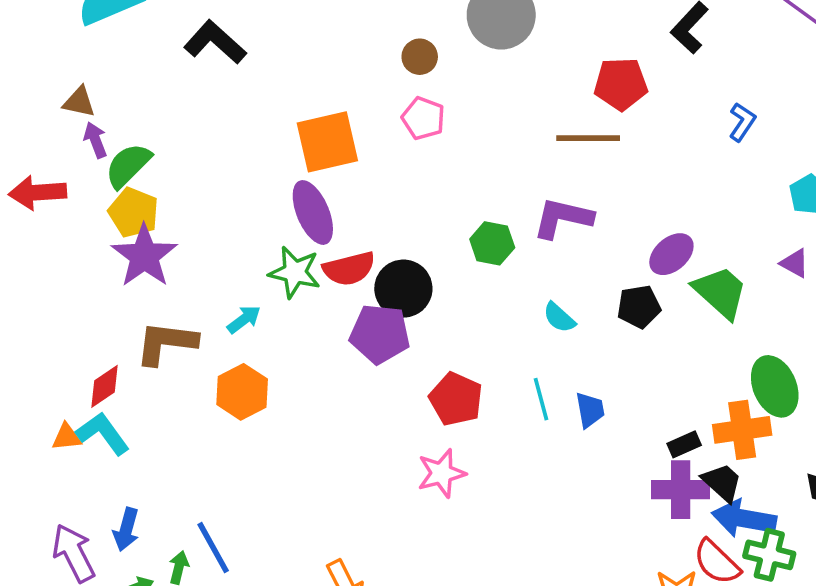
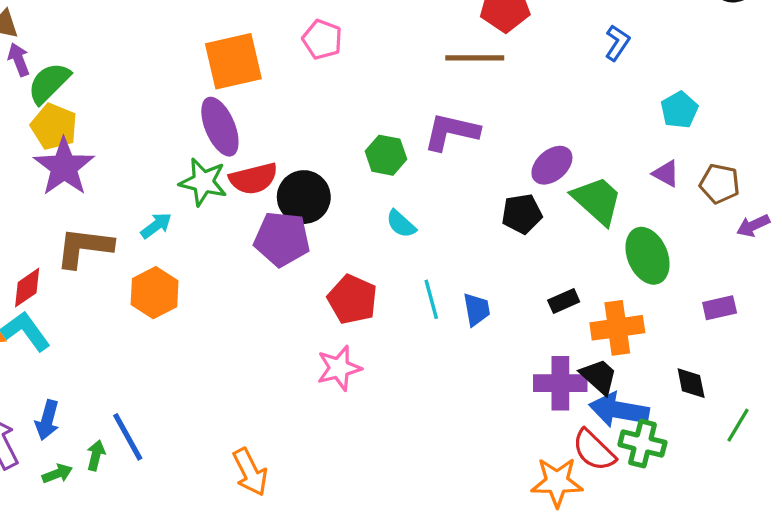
cyan semicircle: (559, 318) -> (401, 224), moved
green ellipse: (775, 386) -> (648, 256), moved
black rectangle: (684, 444) -> (564, 301), moved

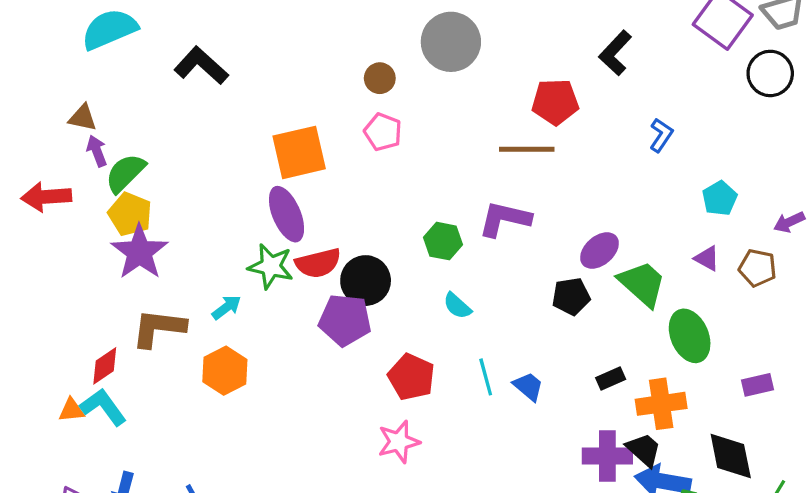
purple arrow: (753, 226) -> (789, 222), moved
blue trapezoid: (476, 309) -> (528, 386), turned -40
black diamond: (691, 383) -> (731, 456), size x1.6

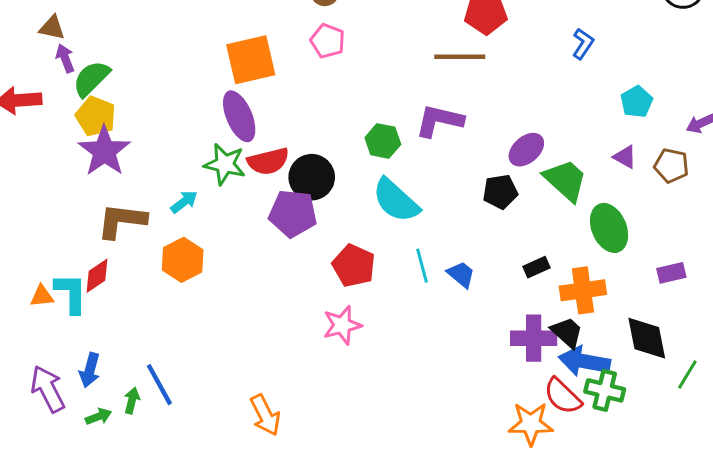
cyan semicircle: (457, 306) -> (396, 200), size x1.8
red diamond: (105, 366) -> (97, 276), moved
cyan L-shape: (103, 407) -> (71, 293), turned 36

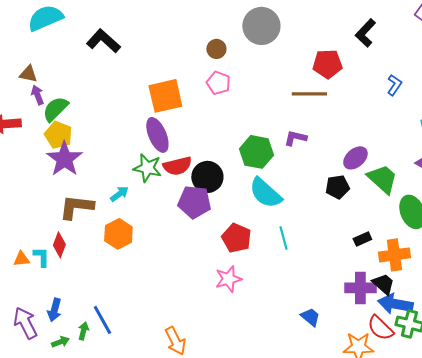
purple L-shape: (439, 121) -> (295, 138), size x0.7
green hexagon: (383, 141) -> (256, 152), size x1.4
blue trapezoid: (461, 274) -> (310, 317), moved
red diamond: (97, 276) -> (59, 245), turned -35
cyan L-shape: (71, 293) -> (41, 257), size x0.7

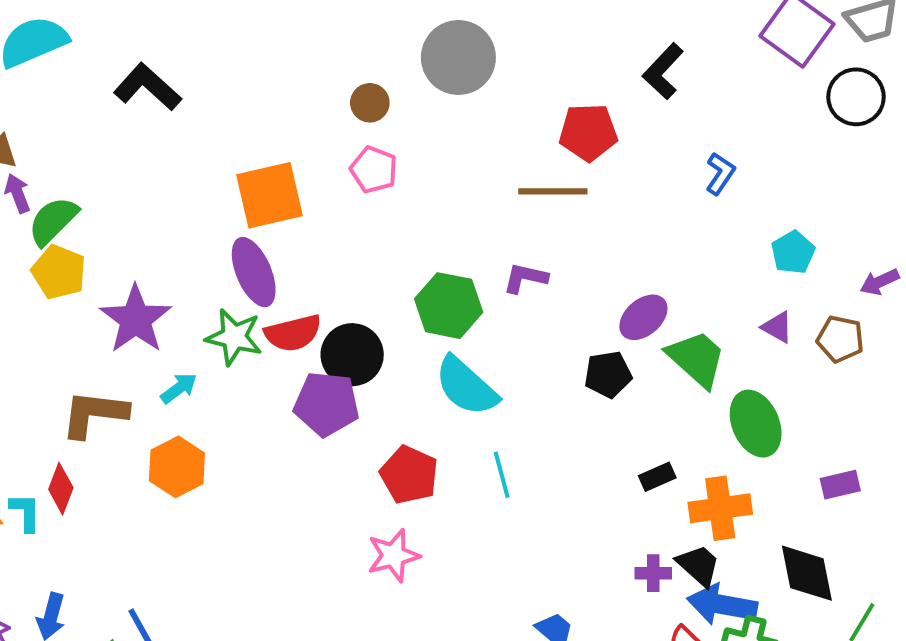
purple star: (64, 159) -> (136, 319), moved
purple cross: (360, 288) -> (653, 573), size x0.6

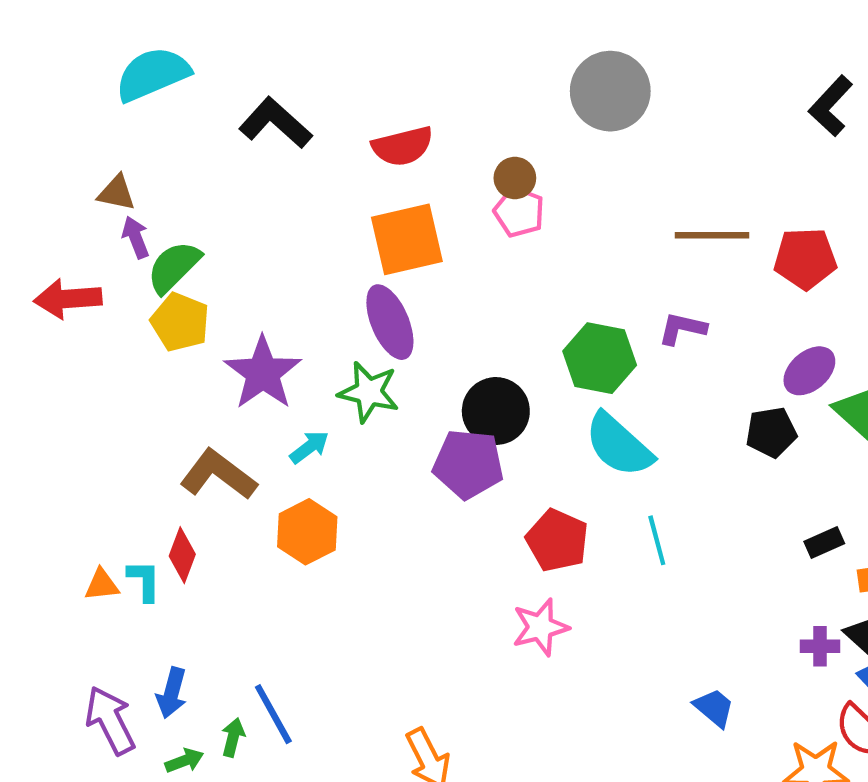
brown circle: (370, 103) -> (515, 178), moved
red pentagon: (588, 132) -> (805, 259), moved
red semicircle: (293, 333) -> (403, 146), moved
brown L-shape: (94, 414) -> (218, 475), turned 30

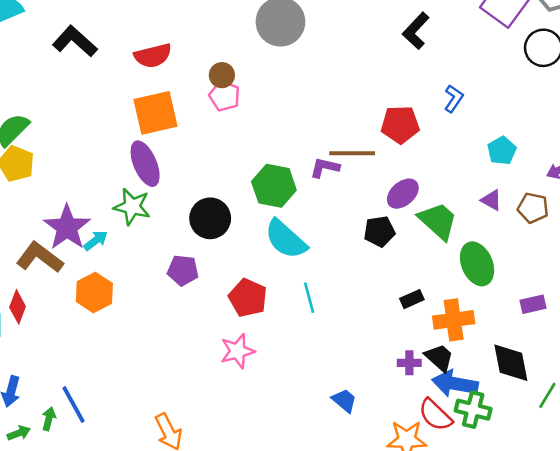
brown line: (712, 235) -> (352, 153), moved
purple star: (263, 373) -> (67, 227), moved
purple pentagon: (468, 464) -> (183, 270), moved, size x0.7

